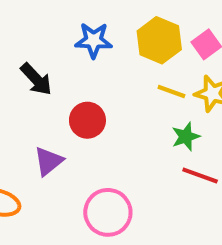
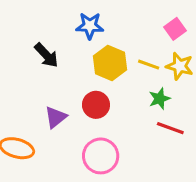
yellow hexagon: (159, 40) -> (110, 63), moved
red circle: (87, 120) -> (96, 105), moved

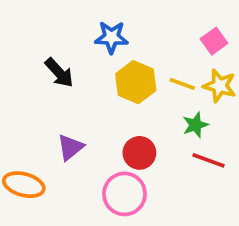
red circle: (96, 105) -> (139, 153), moved

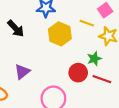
yellow line: (182, 84) -> (87, 23), moved
red circle: (139, 153) -> (78, 73), moved

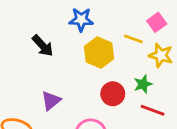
red circle: (78, 73) -> (113, 94), moved

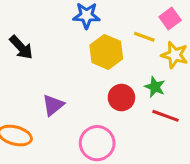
black arrow: (43, 46) -> (21, 47), moved
green star: (143, 84) -> (155, 87), turned -30

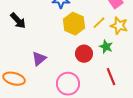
yellow line: (144, 37) -> (99, 23), moved, turned -64
red line: (166, 116) -> (111, 77), moved, turned 48

